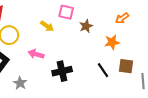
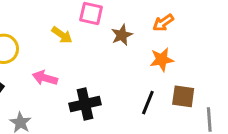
orange arrow: (122, 18) -> (163, 23), moved
black line: (103, 70) -> (148, 103), turned 56

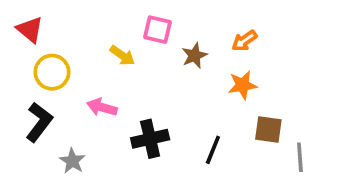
black line: (148, 103) -> (213, 150), moved

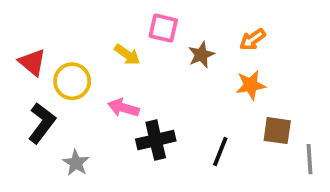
red triangle: (30, 30) -> (32, 62), moved
yellow circle: (52, 72) -> (72, 81), moved
pink arrow: (102, 107) -> (123, 108), moved

